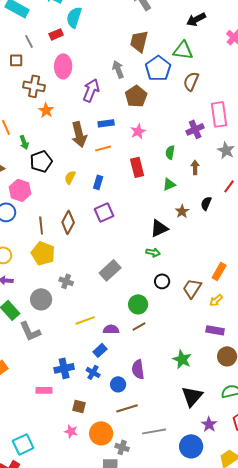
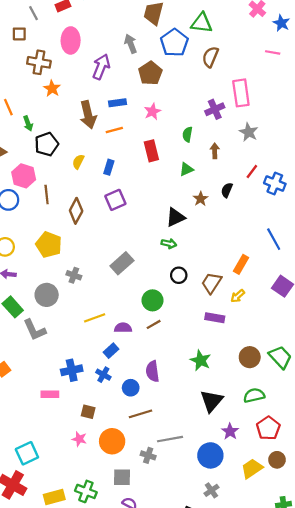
brown line: (41, 225) -> (47, 194), moved
purple rectangle: (215, 330) -> (215, 318), moved
gray cross: (122, 447) -> (148, 455), moved

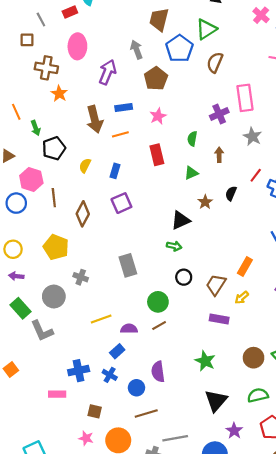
green triangle: (202, 23) -> (206, 29), turned -40
gray rectangle: (122, 263) -> (128, 265), turned -65

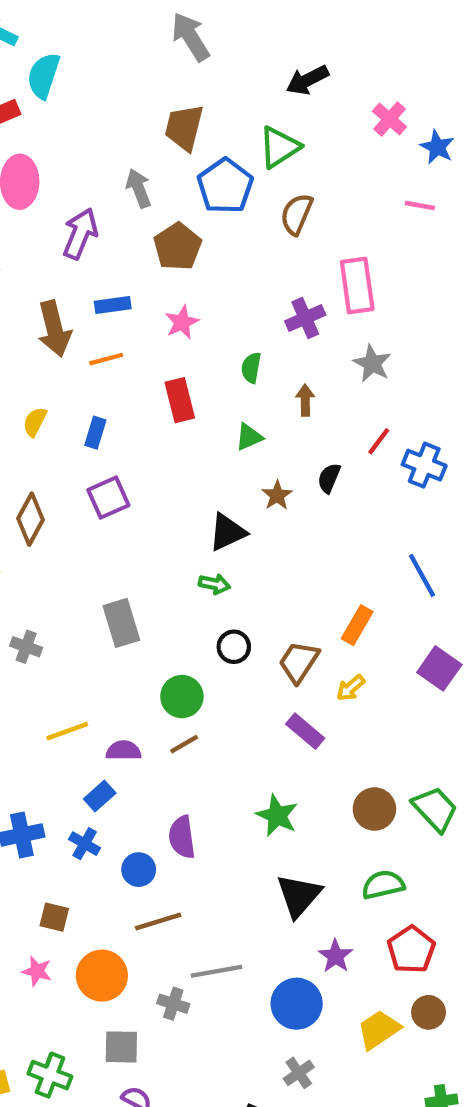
purple rectangle: (219, 319) -> (305, 731), turned 30

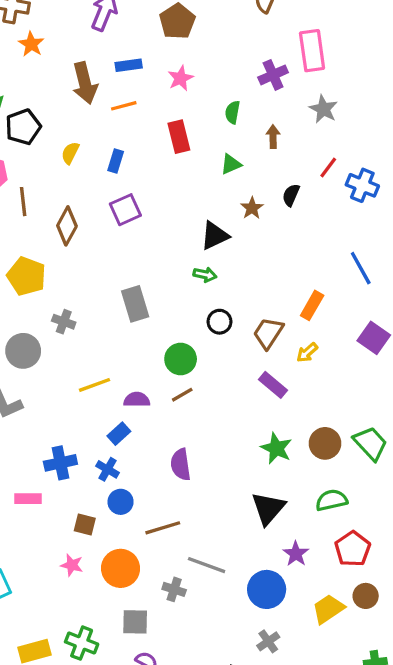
green star: (277, 815) -> (276, 448), moved
blue circle: (139, 870) -> (121, 502), moved
gray line: (217, 971) -> (207, 565), turned 30

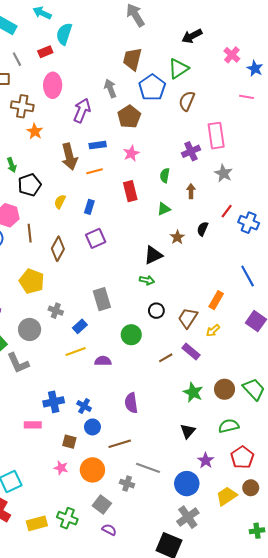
brown line: (182, 395) -> (166, 358), moved
blue rectangle: (119, 434) -> (80, 326), moved
black triangle: (268, 508) -> (188, 431), size x0.7
gray square: (135, 622) -> (102, 505), turned 36
gray cross: (268, 641) -> (188, 517), size x1.5

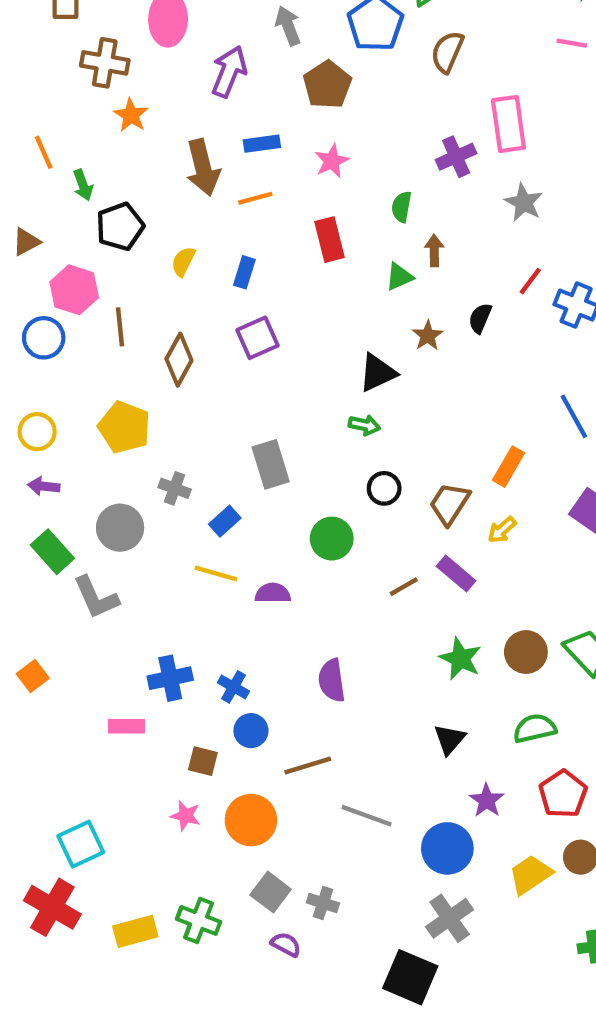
brown arrow: (191, 191) -> (434, 251), moved
yellow line: (76, 351) -> (216, 573), turned 36
gray cross: (127, 484) -> (323, 903), moved

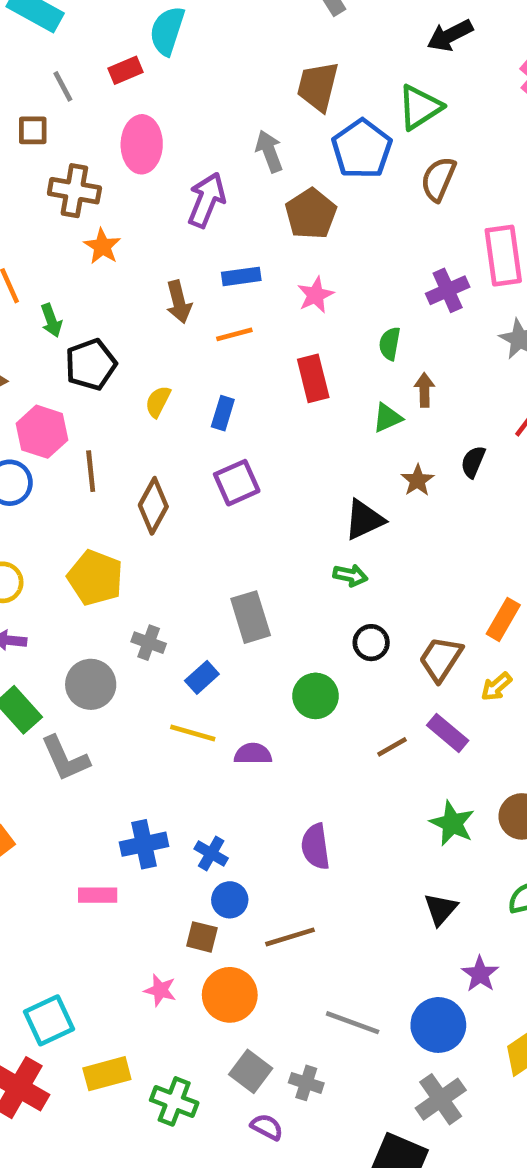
brown arrow: (203, 168) -> (179, 302), size x0.7
brown square: (203, 761) -> (202, 937), moved
gray line: (367, 816) -> (353, 1023), moved
yellow rectangle: (135, 931) -> (107, 1074), moved

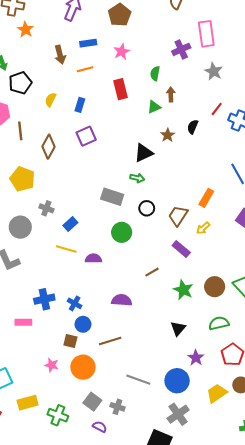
gray rectangle: (251, 617) -> (112, 197), moved, turned -55
brown line: (392, 747) -> (152, 272), moved
purple semicircle: (316, 847) -> (122, 300), turned 102

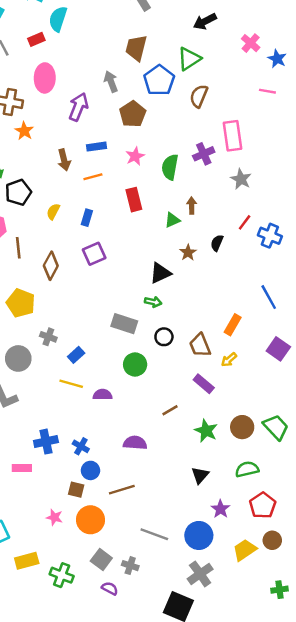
green semicircle: (155, 73) -> (170, 167), moved, size x1.5
brown trapezoid: (178, 216) -> (200, 345), turned -55

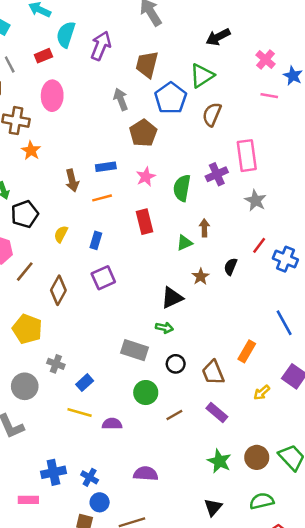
pink line: (267, 91) -> (269, 96), moved
purple arrow: (78, 107) -> (101, 46), moved
brown line: (18, 248) -> (25, 272), turned 45
yellow arrow: (229, 360) -> (262, 393), moved
brown line: (170, 410) -> (174, 415), moved

